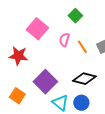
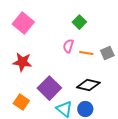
pink square: (37, 29) -> (23, 23), moved
orange line: (82, 47) -> (86, 53), turned -48

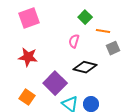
pink square: (23, 23) -> (29, 18), turned 30
orange line: (86, 53) -> (103, 31), moved
black diamond: (88, 85) -> (85, 67), moved

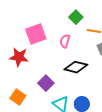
pink square: (29, 18) -> (36, 34), moved
purple square: (55, 83) -> (46, 83), size x0.7

